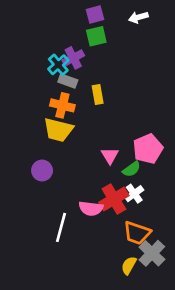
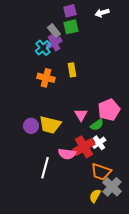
gray rectangle: (68, 81) -> (54, 31), moved, turned 32
yellow trapezoid: (58, 130) -> (50, 125), moved

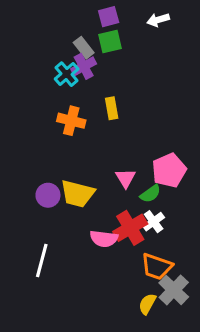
white line: (45, 168) -> (42, 260), moved

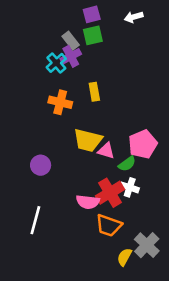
pink triangle: (126, 178) -> (106, 151), turned -42
yellow trapezoid: (77, 194) -> (88, 140), moved
white cross: (154, 222) -> (130, 187), turned -36
orange trapezoid: (157, 267) -> (109, 225), moved

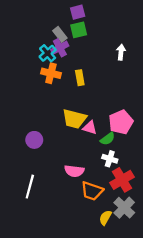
white arrow: (134, 17) -> (121, 52), moved, turned 112
orange cross: (60, 102) -> (51, 73), moved
red cross: (110, 193) -> (122, 180), moved

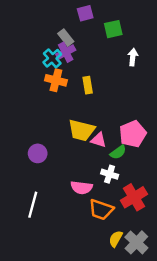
green square: (79, 30) -> (113, 29), moved
white cross: (110, 159) -> (110, 174), moved
gray cross: (124, 208) -> (136, 242), moved

